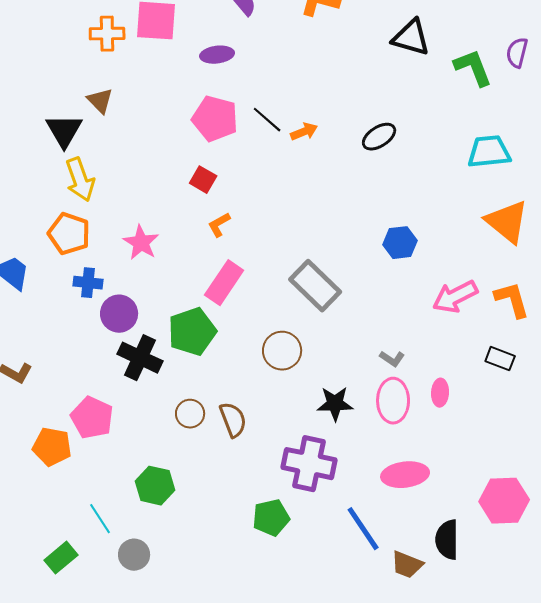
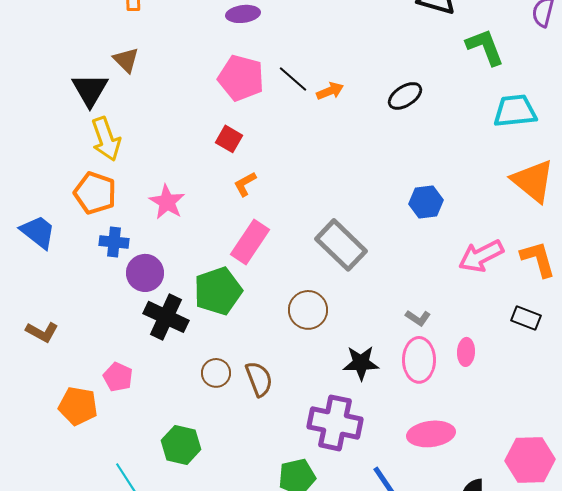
green L-shape: (473, 68) -> (485, 47), moved
pink pentagon: (92, 418) -> (118, 377), size x0.7

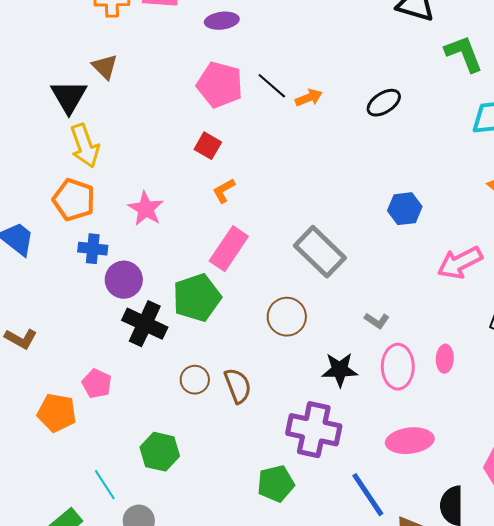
gray L-shape: (418, 318) -> (377, 321), moved

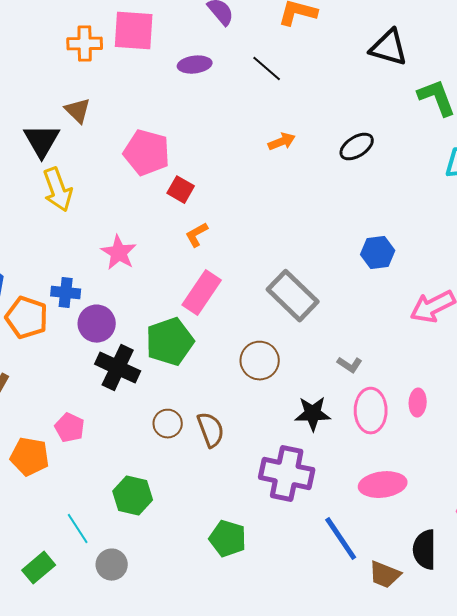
pink pentagon: (220, 85) -> (147, 153), moved
black line: (272, 86) -> (267, 69), moved
orange pentagon: (74, 200) -> (27, 318), moved
green pentagon: (276, 484) -> (228, 539), moved, turned 30

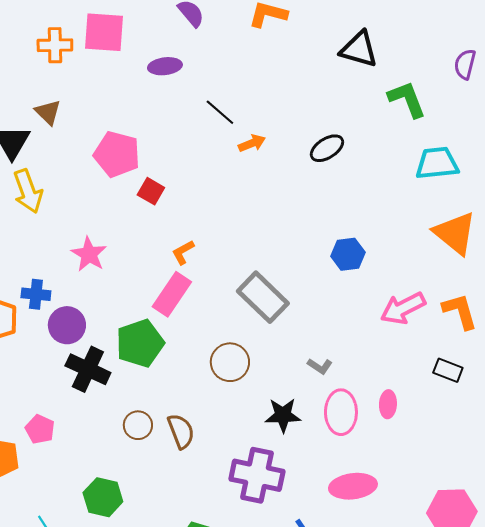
black line: (267, 69) -> (220, 112), moved
orange L-shape: (197, 235) -> (183, 252), moved

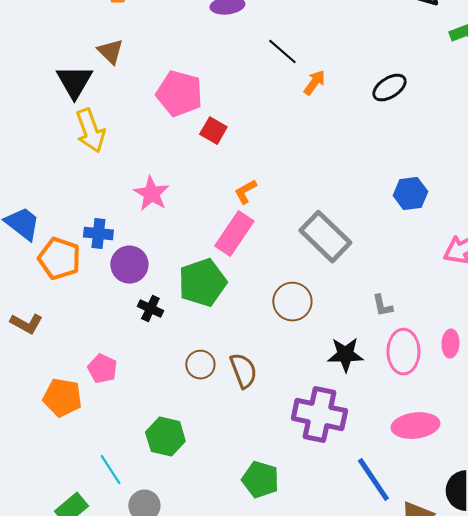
orange arrow: (252, 143) -> (314, 83), turned -32
gray L-shape: (320, 366) -> (382, 306), turned 45
black cross: (88, 369) -> (150, 309), size x0.6

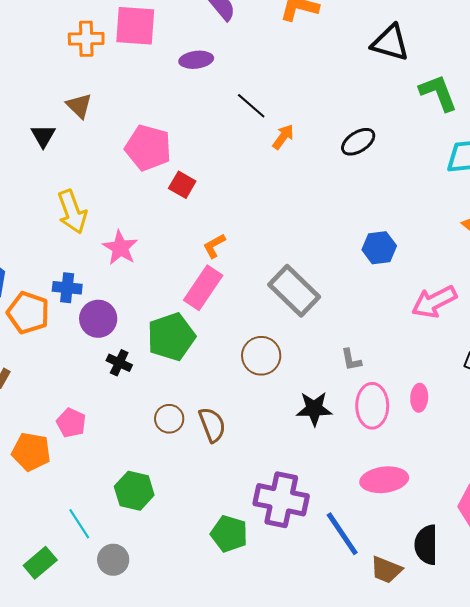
black triangle: (74, 82) -> (43, 136), size x0.7
yellow arrow: (90, 131) -> (72, 212), moved
purple cross: (319, 415) -> (281, 500), moved

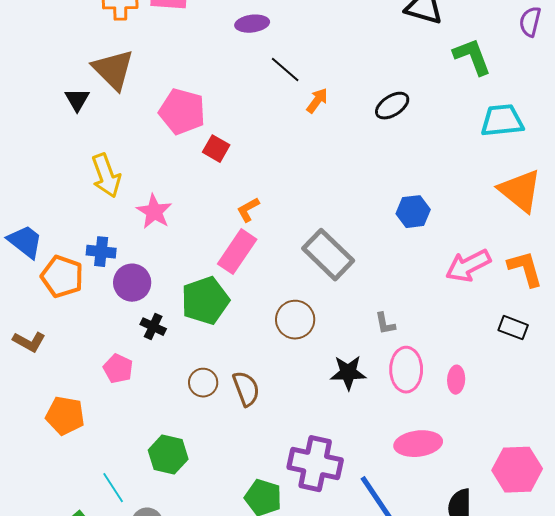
purple ellipse: (196, 60) -> (252, 24), moved
brown triangle: (79, 106) -> (113, 70), size x1.6
pink ellipse: (419, 398) -> (456, 380), moved
pink pentagon: (71, 423) -> (118, 369), moved

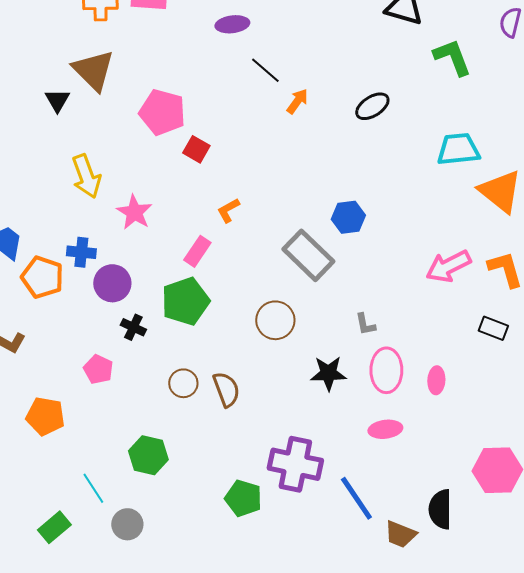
cyan trapezoid: (502, 121) -> (458, 149), moved
blue hexagon: (413, 212) -> (348, 217), moved
pink rectangle: (237, 252) -> (197, 251), moved, size x0.7
pink ellipse: (418, 444) -> (385, 429), moved, size x0.7

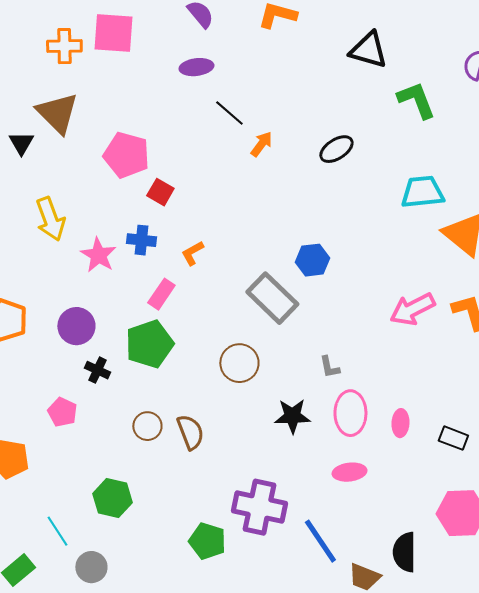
blue cross: (81, 252) -> (141, 240), moved
black rectangle: (493, 328) -> (453, 438), moved

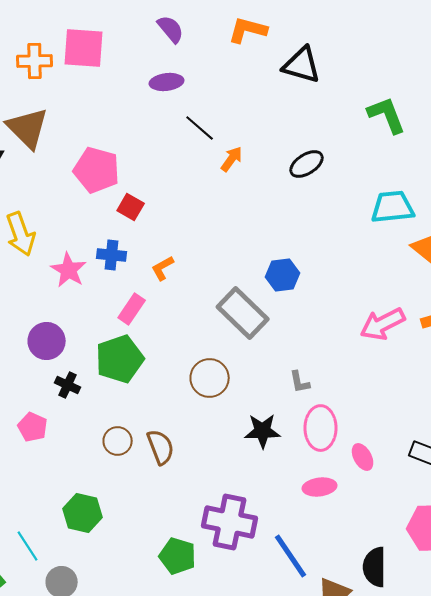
black triangle: (368, 50) -> (302, 65), moved
pink ellipse: (400, 423) -> (363, 457), moved, turned -32

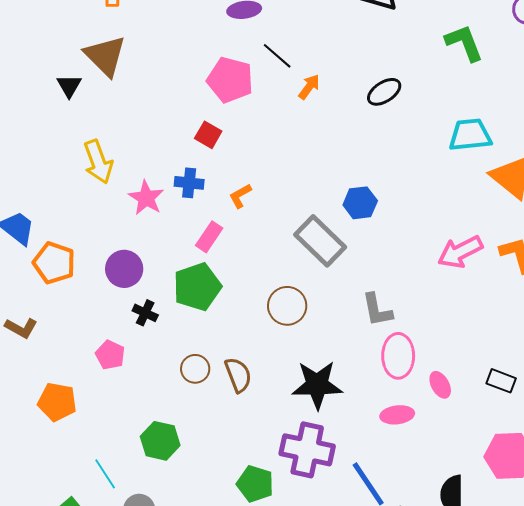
pink pentagon: (97, 170) -> (230, 80), moved
gray L-shape: (300, 382) -> (377, 310), size x1.5
black star: (263, 431) -> (317, 385), moved, size x1.4

